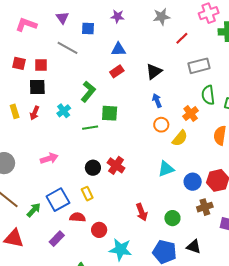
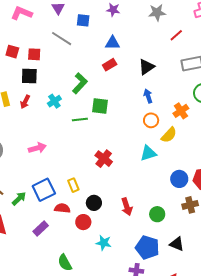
black circle: (93, 168) -> (94, 203), moved
cyan triangle: (166, 169) -> (148, 153), moved
cyan star: (121, 250) -> (104, 243), size x0.7

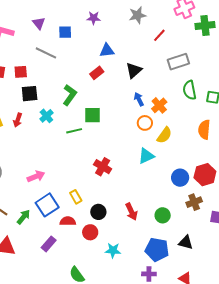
blue triangle: (112, 43) -> (107, 50), moved
black square: (29, 76) -> (30, 94), moved
orange cross: (181, 111) -> (159, 105), moved
pink arrow: (37, 148) -> (36, 176), moved

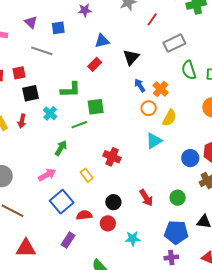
green L-shape: (70, 95) -> (70, 90), turned 60
yellow rectangle: (76, 197) -> (87, 175), moved
green arrow: (24, 217) -> (61, 148), moved

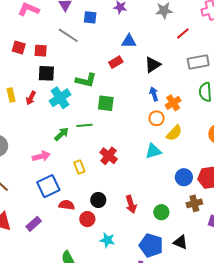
cyan cross: (50, 113) -> (60, 98), size x1.5
green line: (79, 125) -> (84, 125), moved
purple rectangle: (68, 240) -> (34, 224), moved

